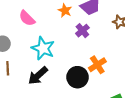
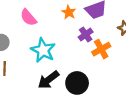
orange cross: (97, 65) -> (101, 49), moved
black arrow: (38, 76) -> (48, 80), moved

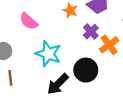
black circle: (77, 83) -> (86, 70), moved

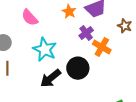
orange cross: (109, 45) -> (102, 47), turned -30

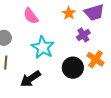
orange cross: (102, 47) -> (96, 59), moved
black arrow: (51, 78) -> (30, 79), moved

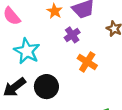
black circle: (73, 68) -> (46, 87), moved

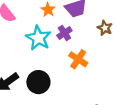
cyan star: (27, 51) -> (38, 38), moved

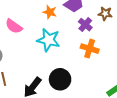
purple cross: (64, 33) -> (85, 25), moved

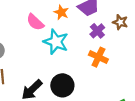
pink semicircle: (14, 26) -> (35, 22), moved

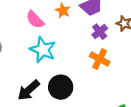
cyan star: (56, 42) -> (43, 50), moved

